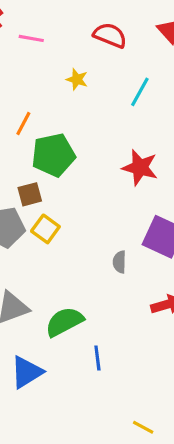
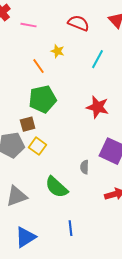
orange line: (23, 123) -> (38, 66), moved, turned -63
green semicircle: (64, 322) -> (56, 187), moved, turned -110

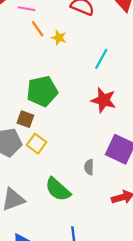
cyan line: (98, 59) -> (101, 59), moved
orange line: (38, 66) -> (38, 29), moved
brown square: (28, 124) -> (25, 119), turned 35

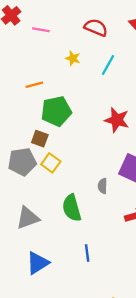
orange line: (38, 29) -> (34, 85), moved, turned -70
cyan line: (101, 59) -> (108, 65), moved
green semicircle: (58, 189) -> (72, 208), turned 32

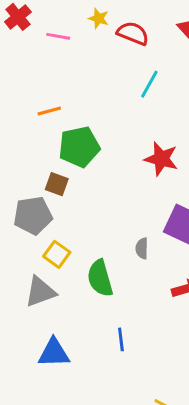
yellow star: (73, 58) -> (99, 18), moved
yellow square: (51, 163) -> (57, 254), moved
blue triangle: (38, 263) -> (54, 353), turned 30

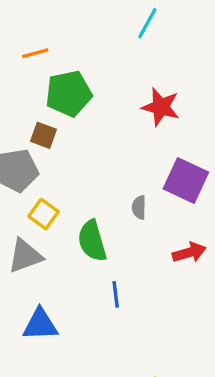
blue line: (121, 339) -> (116, 294), moved

